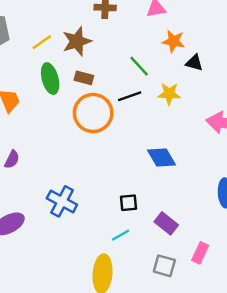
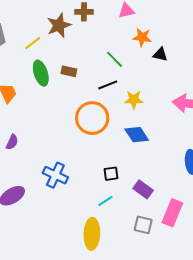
brown star: (77, 41) -> (59, 25), moved
yellow star: (169, 94) -> (134, 100), moved
orange circle: (93, 113) -> (92, 118), moved
pink rectangle: (200, 253) -> (172, 213), size x1.5

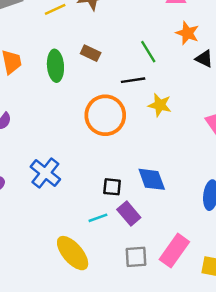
green ellipse: (41, 73) -> (55, 66), moved
blue diamond: (137, 135) -> (152, 179), moved
purple rectangle: (143, 189) -> (129, 214), moved
gray square: (143, 225) -> (136, 257), turned -30
yellow ellipse: (92, 234) -> (73, 253), turned -56

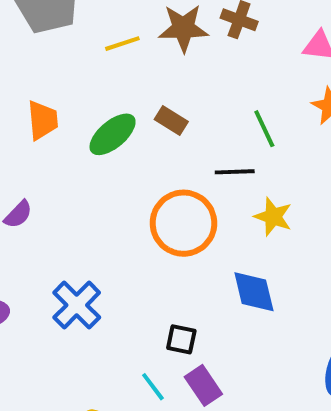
green ellipse: (55, 66) -> (113, 134), turned 48
blue diamond: (152, 179) -> (254, 292), moved
cyan line: (98, 218) -> (153, 387), turned 66

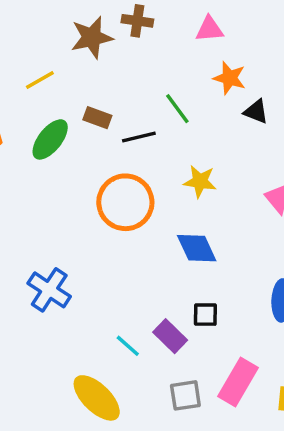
yellow line: (122, 44) -> (40, 80), moved
black line: (235, 172) -> (139, 137), moved
black square: (181, 339) -> (205, 315), moved

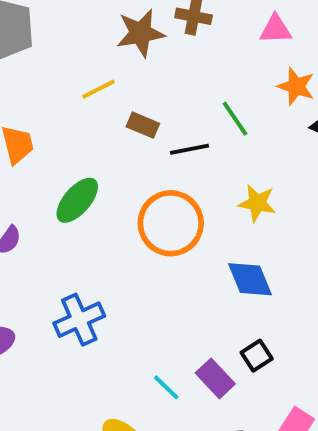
yellow line: (40, 80) -> (99, 89), moved
green ellipse: (50, 139) -> (77, 200), moved
blue cross: (49, 290) -> (79, 320), turned 30
black square: (205, 315) -> (257, 356), turned -36

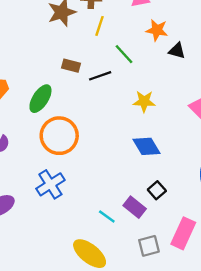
yellow line: (99, 89) -> (99, 26), moved, turned -36
green ellipse: (77, 200) -> (40, 99), moved
orange circle: (171, 223) -> (59, 136), moved

